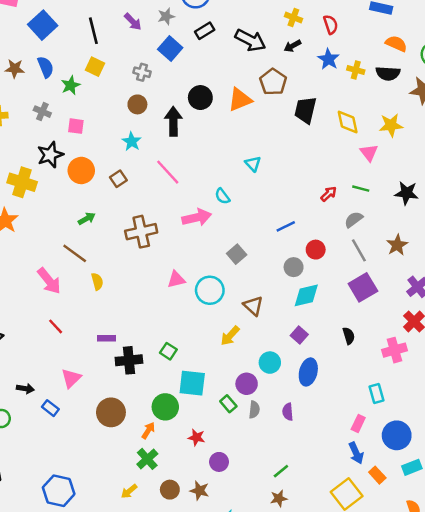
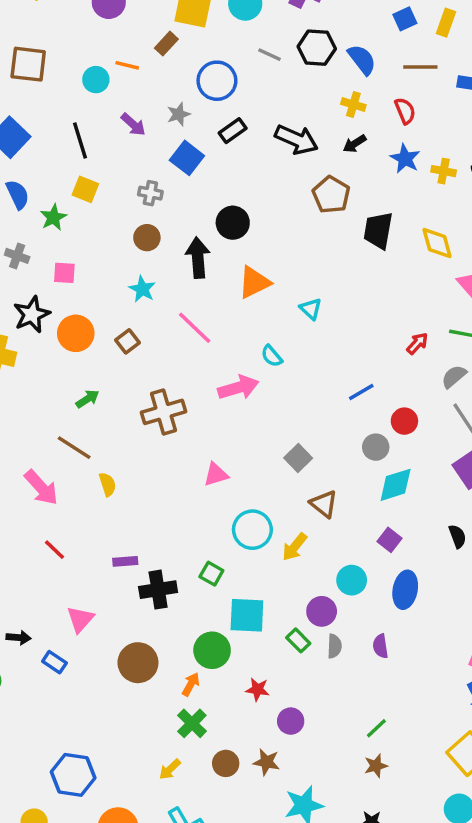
orange triangle: (240, 100) -> (254, 282), moved
gray square: (237, 254) -> (298, 458), moved
cyan circle: (210, 290) -> (252, 530), moved

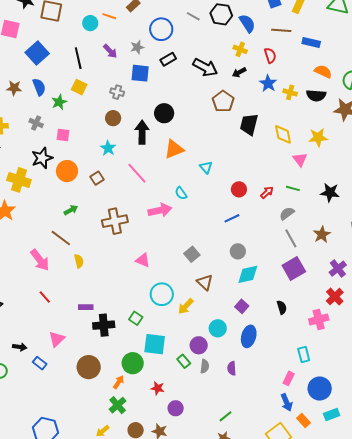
blue square: (187, 158) -> (140, 73), turned -36
red circle: (404, 421) -> (239, 189), moved
pink triangle: (216, 474) -> (143, 260), turned 35

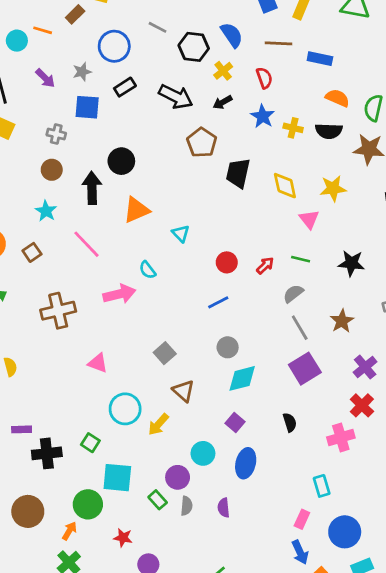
black hexagon: (221, 14) -> (194, 47), moved
yellow cross: (240, 49) -> (223, 71), turned 32

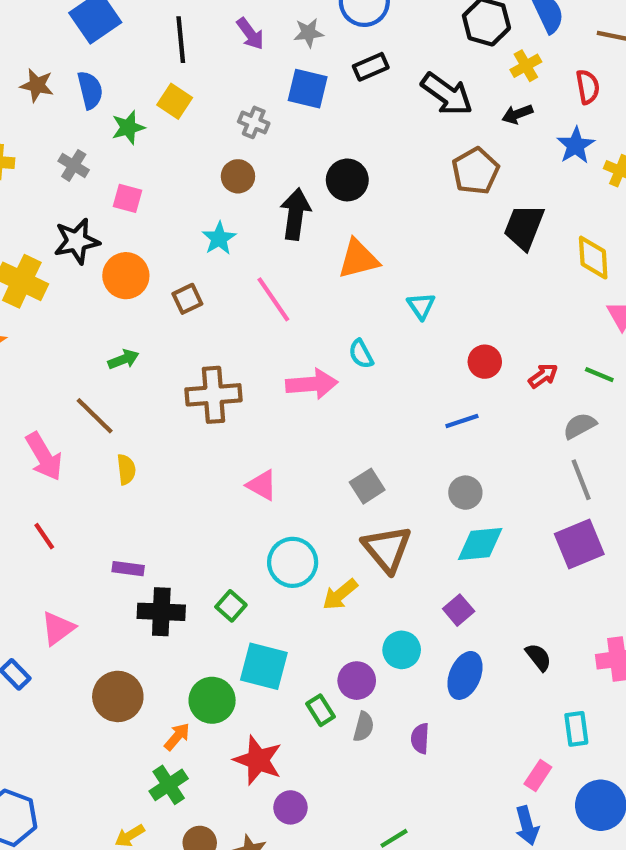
brown triangle: (184, 391) -> (387, 549), size x1.4
black semicircle: (290, 422) -> (538, 657), moved, turned -30
red star: (123, 538) -> (258, 760), size x1.6

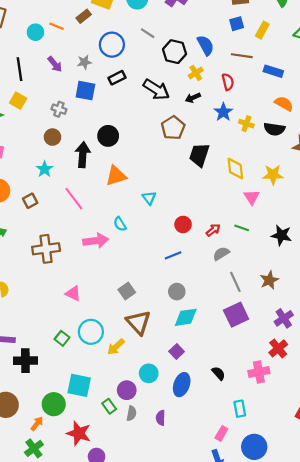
gray semicircle: (580, 426) -> (221, 254), moved
green square: (231, 606) -> (62, 338), moved

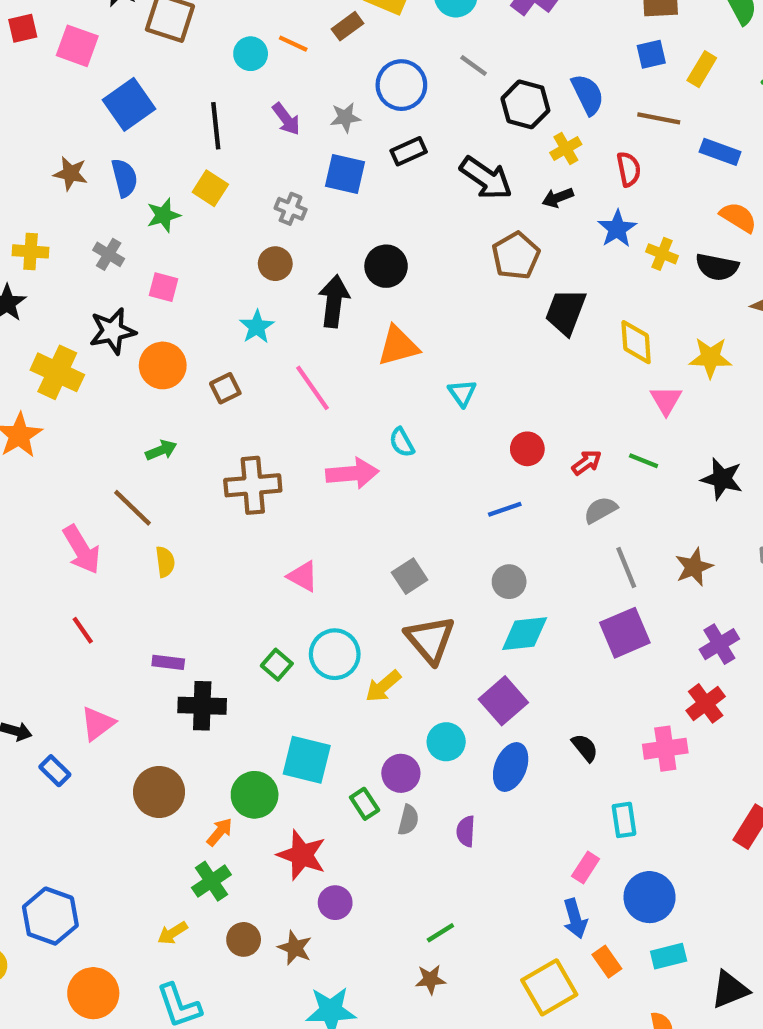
purple square: (177, 352) -> (503, 701), size x1.5

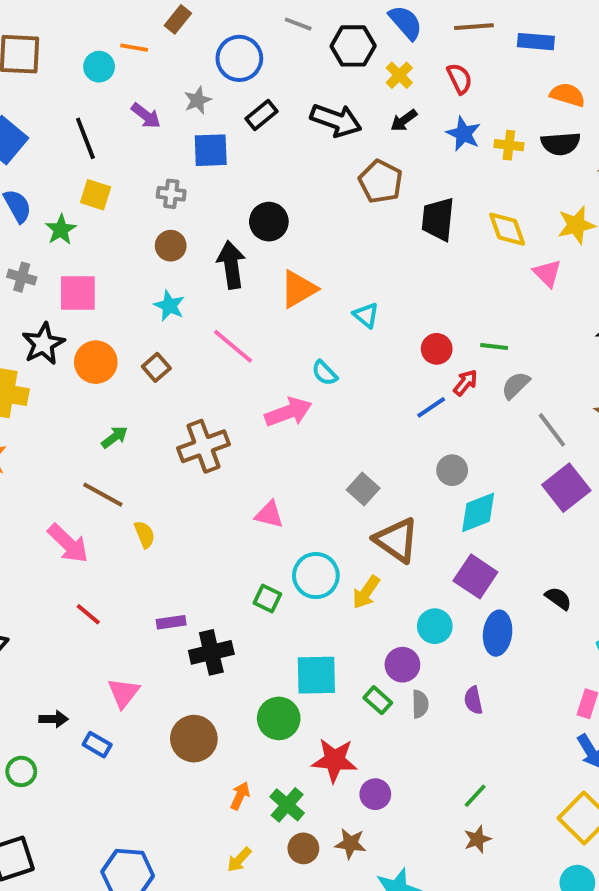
pink square: (163, 287) -> (78, 293), size x1.5
green line: (644, 461) -> (494, 347), moved
red arrow: (587, 463) -> (465, 383), moved
orange arrow: (220, 832) -> (240, 796), moved
green cross: (211, 881) -> (287, 805), moved

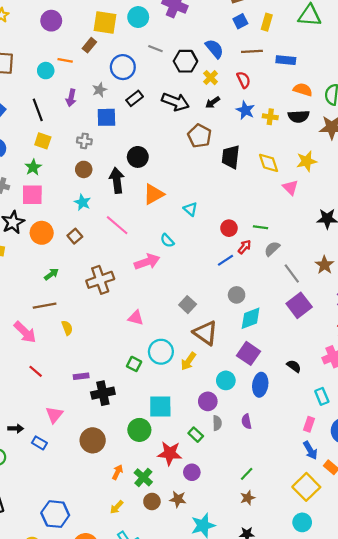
purple arrow: (146, 116) -> (71, 98), turned 63
green star: (61, 230) -> (33, 167), moved
brown line: (103, 495) -> (45, 306), turned -40
green rectangle: (378, 700) -> (196, 435), moved

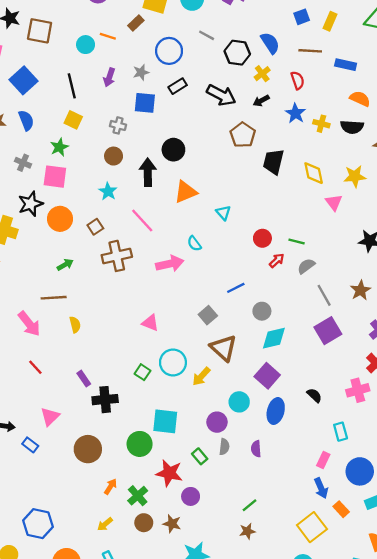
blue line: (226, 260) -> (236, 288), moved
brown cross: (100, 280) -> (117, 256), moved
purple rectangle: (81, 376) -> (84, 379), turned 56

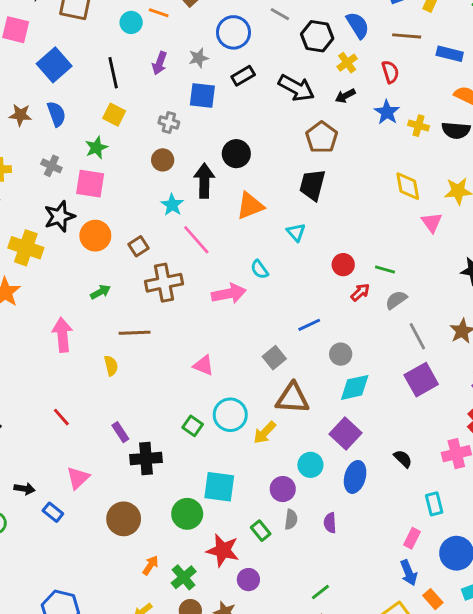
black trapezoid: (274, 162) -> (312, 185), moved
cyan star: (108, 191) -> (172, 205), moved
brown line: (54, 298) -> (135, 333), moved
pink arrow: (29, 324) -> (62, 335), moved, turned -148
brown triangle: (223, 348) -> (293, 398), turned -40

